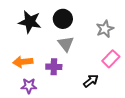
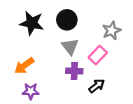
pink rectangle: (111, 59) -> (98, 55), moved
orange arrow: (23, 62) -> (24, 66), turned -30
purple cross: (54, 67) -> (74, 71), moved

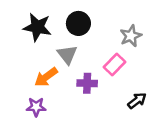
gray triangle: (70, 46) -> (67, 55), moved
orange arrow: (24, 66) -> (46, 77), moved
black arrow: (97, 86) -> (137, 101), moved

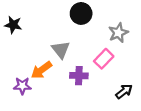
black circle: (78, 23) -> (81, 13), moved
black star: (37, 27) -> (13, 25), moved, size x0.7
purple star: (36, 107) -> (22, 86), moved

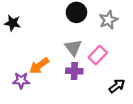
gray star: (118, 33) -> (108, 20), moved
gray triangle: (61, 50) -> (73, 48), moved

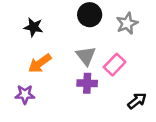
black star: (13, 23) -> (34, 27), moved
orange arrow: (39, 66) -> (40, 63), moved

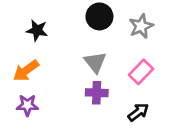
orange arrow: (40, 63) -> (26, 71), moved
pink rectangle: (115, 65) -> (141, 72), moved
black arrow: (137, 101) -> (138, 112), moved

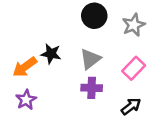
black star: (37, 30) -> (51, 54), moved
gray triangle: (95, 62) -> (90, 59), turned 30
purple star: (27, 105) -> (26, 100), turned -30

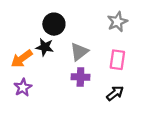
black circle: (94, 16) -> (54, 24), moved
pink rectangle: (134, 68) -> (117, 60), turned -36

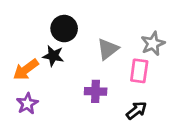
gray star: (117, 22) -> (153, 44), moved
gray triangle: (79, 52) -> (108, 49), moved

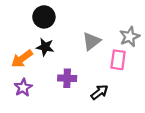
black circle: (64, 29) -> (44, 17), moved
purple cross: (96, 91) -> (67, 78), moved
black arrow: (136, 110) -> (100, 92), moved

